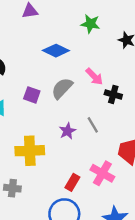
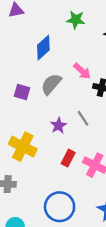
blue diamond: (56, 51) -> (43, 48), turned -65
yellow cross: (30, 151) -> (23, 147), turned 32
red rectangle: (72, 182) -> (68, 158), moved

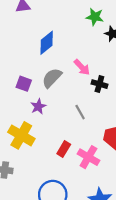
green star: (76, 20) -> (95, 17), moved
purple star: (59, 126) -> (38, 106), moved

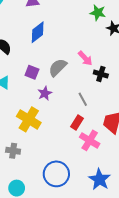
blue diamond: (47, 43) -> (38, 32), moved
red rectangle: (64, 149) -> (77, 123), moved

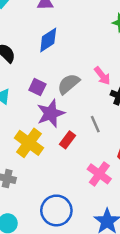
purple star: (45, 93) -> (51, 113), size x1.6
red rectangle: (77, 123) -> (68, 140), moved

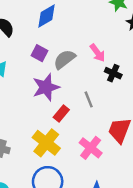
purple square: (37, 87) -> (40, 53), moved
yellow cross: (29, 143) -> (46, 143), moved

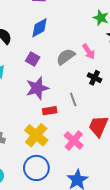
pink arrow: (97, 53) -> (89, 52), moved
gray semicircle: (64, 59) -> (66, 57), moved
red rectangle: (61, 113) -> (50, 111), turned 40

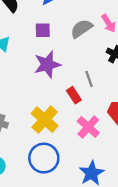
purple square: (33, 59) -> (43, 30), turned -32
red rectangle: (50, 111) -> (74, 95), moved, turned 64

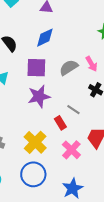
purple square: (43, 30) -> (36, 68), size x1.5
gray line: (89, 79) -> (73, 110), turned -40

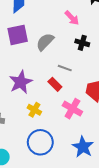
gray semicircle: (69, 67) -> (45, 42), moved
purple star: (39, 96) -> (21, 82), moved
yellow cross: (35, 142) -> (34, 110), size x0.6

